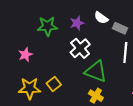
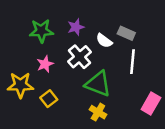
white semicircle: (101, 18) -> (104, 41), moved
pink star: (25, 55) -> (45, 64), moved
yellow star: (30, 88) -> (20, 85), moved

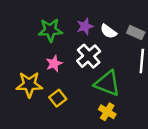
white semicircle: (104, 41) -> (108, 31), moved

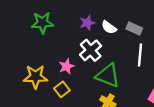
green star: (50, 30) -> (42, 23), moved
pink star: (54, 63) -> (66, 66), moved

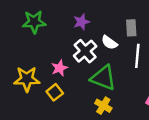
white semicircle: (109, 27) -> (109, 43), moved
gray rectangle: (134, 29) -> (131, 28), turned 63

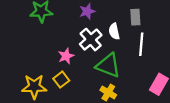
white semicircle: (109, 43) -> (114, 31), turned 42
yellow star: (27, 79) -> (34, 87), moved

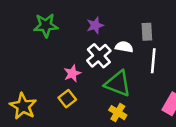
white semicircle: (114, 31) -> (124, 47), turned 112
yellow star: (34, 87) -> (23, 106), moved, turned 30

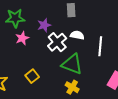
purple star: (95, 25) -> (44, 25), moved
gray rectangle: (147, 32) -> (71, 10), moved
pink star: (72, 73) -> (22, 38), moved

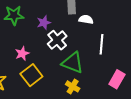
white semicircle: (77, 35) -> (86, 19), moved
pink star: (22, 38) -> (22, 53), moved
yellow square: (32, 76) -> (31, 75), size x1.5

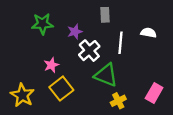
white semicircle: (86, 19) -> (148, 33), moved
white line: (101, 44) -> (121, 43), moved
yellow cross: (73, 86) -> (118, 101), moved, turned 32

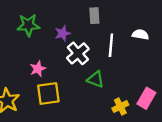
green triangle: (106, 75) -> (96, 79), size x0.7
yellow square: (61, 89) -> (48, 94), turned 30
yellow cross: (118, 101) -> (120, 106), moved

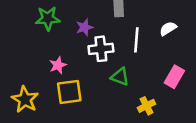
white semicircle: (140, 35) -> (168, 29), turned -42
white cross: (78, 53) -> (101, 49), turned 35
pink rectangle: (146, 98) -> (174, 77), moved

